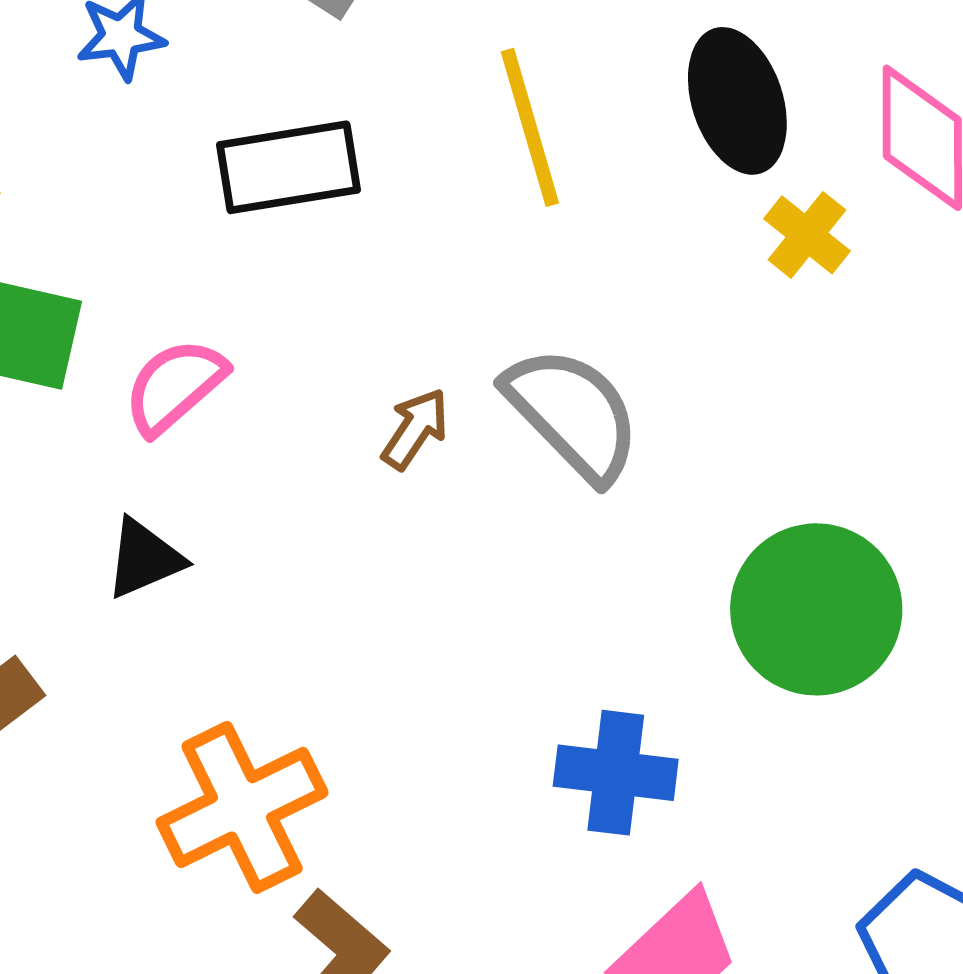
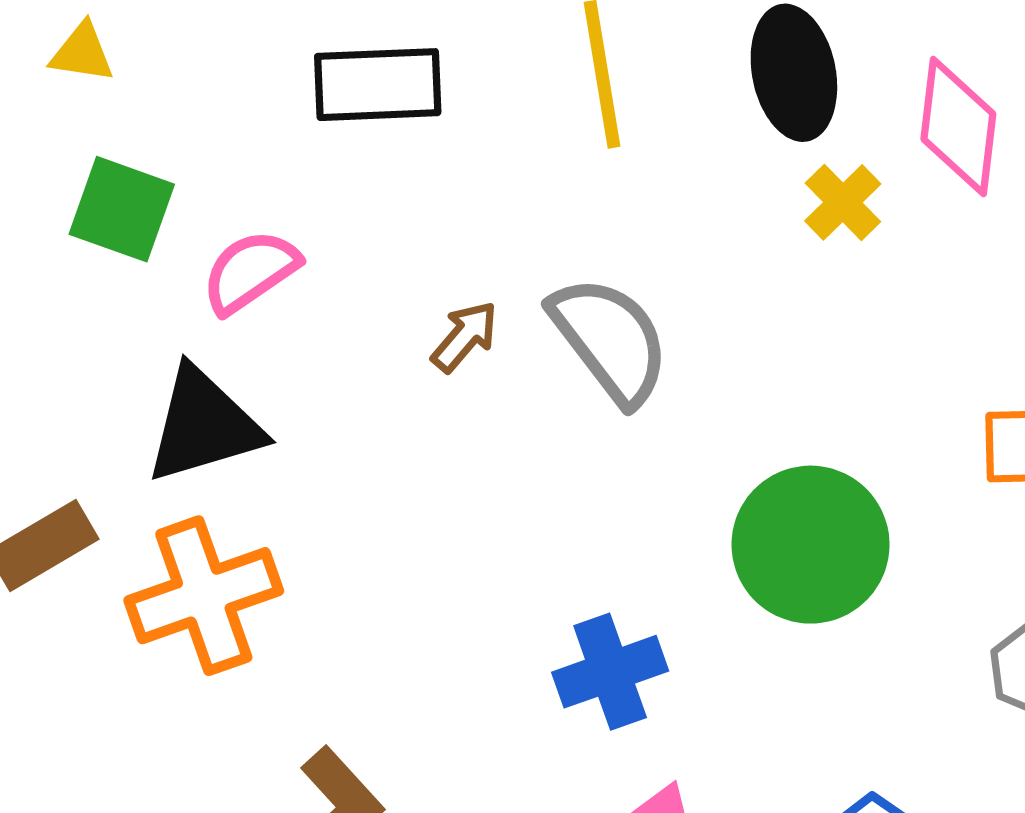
black triangle: (144, 559) -> (204, 425), size x1.6
blue cross: (616, 773) -> (610, 672), turned -33
orange cross: (242, 807) -> (204, 596), moved

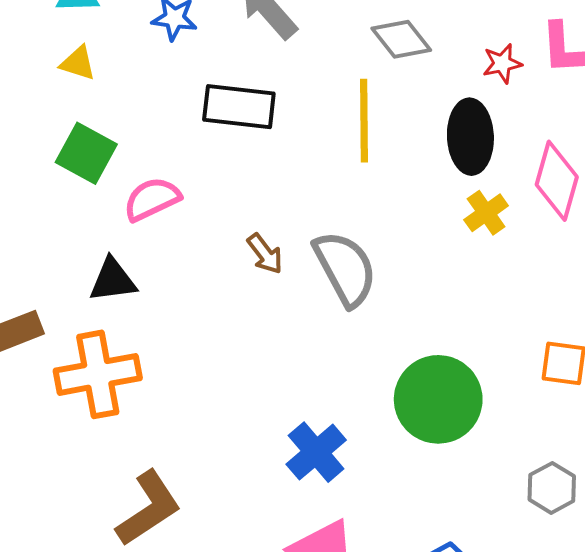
brown arrow: (465, 337) -> (265, 254), turned 93
black triangle: (204, 425) -> (113, 280), size x0.7
blue cross: (610, 672) -> (316, 452), turned -30

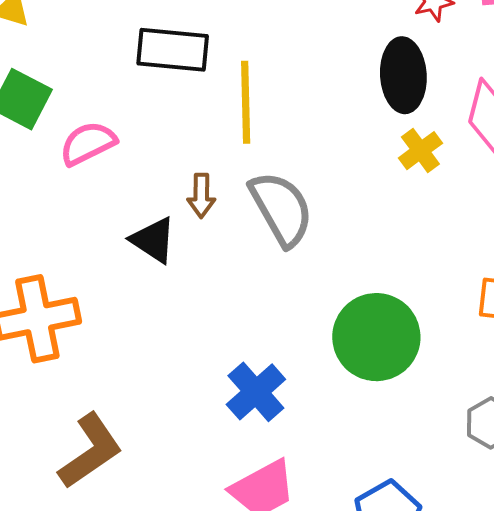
yellow line: (364, 121) -> (246, 102), moved
brown arrow: (265, 254) -> (201, 196), turned 39
black triangle: (113, 280) -> (153, 240), moved, turned 42

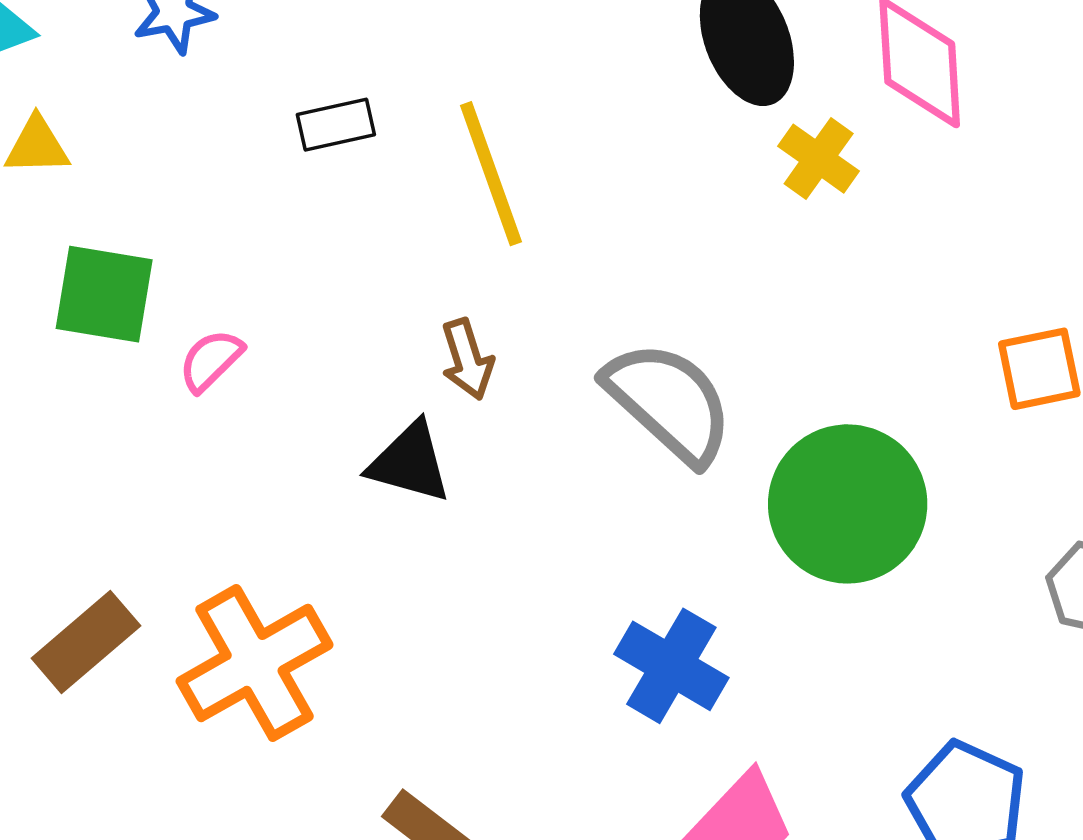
black rectangle: (173, 50) -> (336, 125), size x0.6
pink semicircle: (88, 143) -> (211, 360), moved, size x0.7
gray semicircle: (281, 209) -> (669, 402), moved

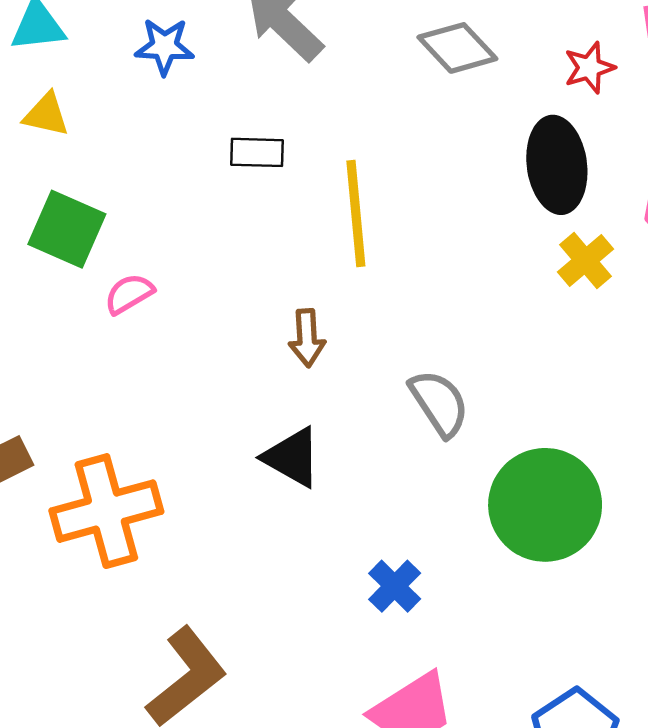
gray semicircle: (669, 402) -> (439, 403), size x0.7
black triangle: (410, 463) -> (292, 457), moved
blue cross: (671, 666) -> (395, 586), size x0.7

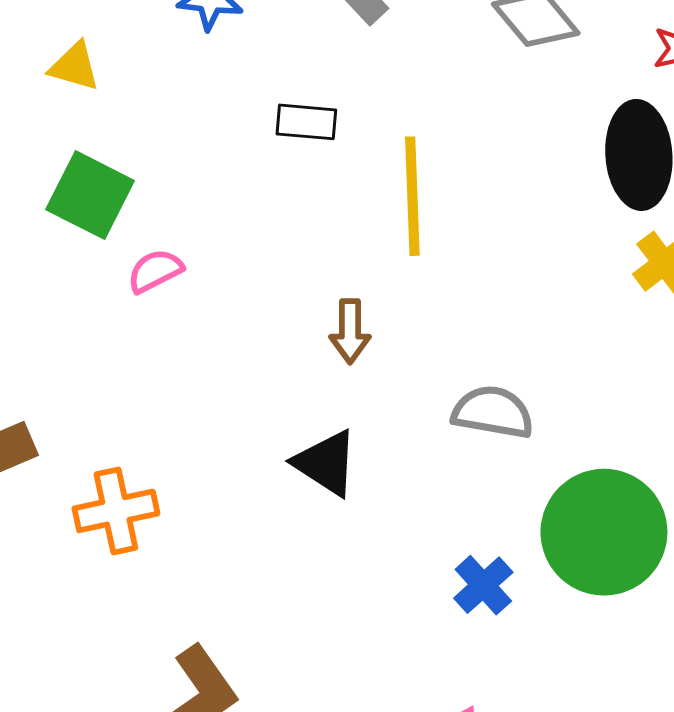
gray semicircle: (439, 403) -> (493, 412), turned -50
orange cross: (106, 511) -> (116, 511), size x0.7
blue cross: (395, 586) -> (483, 585), moved

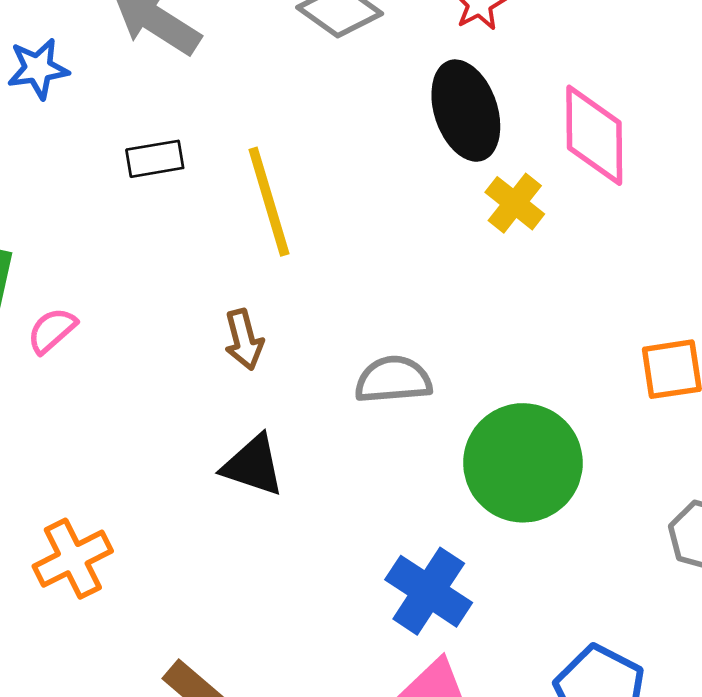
blue cross: (483, 585) -> (429, 591), moved, size x1.5

